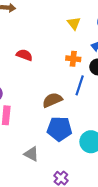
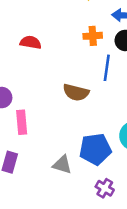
brown semicircle: (52, 100) -> (76, 92), turned -132
blue pentagon: (59, 129) -> (95, 149), moved

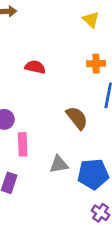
brown semicircle: (76, 92) -> (77, 118), turned -145
gray triangle: (62, 165) -> (59, 164), moved, turned -30

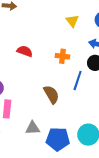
orange cross: (96, 64) -> (62, 56), moved

